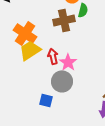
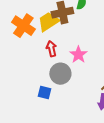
yellow trapezoid: (30, 50) -> (48, 22), moved
pink star: (68, 62) -> (78, 55), moved

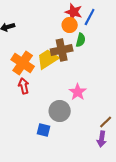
red arrow: (51, 49) -> (24, 86), moved

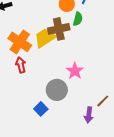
blue square: (44, 130) -> (41, 109), turned 32
purple arrow: (102, 139) -> (89, 115), moved

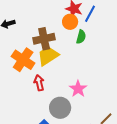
brown cross: (59, 29) -> (44, 39), moved
red arrow: (21, 65) -> (39, 83), moved

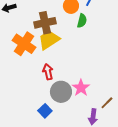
red arrow: (39, 83) -> (48, 72), moved
pink star: (78, 89) -> (81, 88), moved

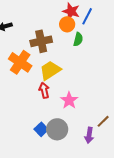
yellow trapezoid: (49, 40) -> (50, 70), moved
pink star: (81, 88) -> (69, 100), moved
gray circle: (61, 92) -> (57, 129), moved

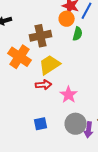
red arrow: (44, 90) -> (44, 85), turned 98
blue square: (41, 129) -> (41, 124), turned 32
gray circle: (57, 129) -> (76, 124), moved

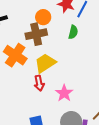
orange circle: (67, 19) -> (43, 17), moved
red arrow: (44, 85) -> (39, 83), turned 84

